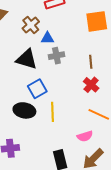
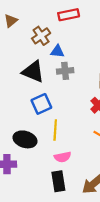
black ellipse: (24, 110) -> (25, 139), moved
pink semicircle: (85, 136) -> (63, 157), moved

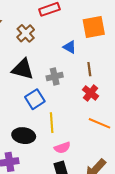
blue triangle: (57, 51) -> (70, 47), moved, turned 32
gray cross: (65, 71) -> (55, 77), moved

